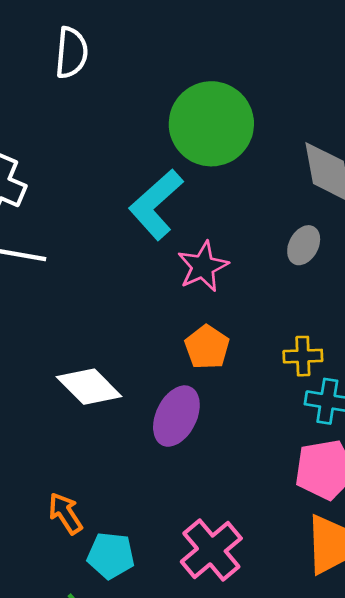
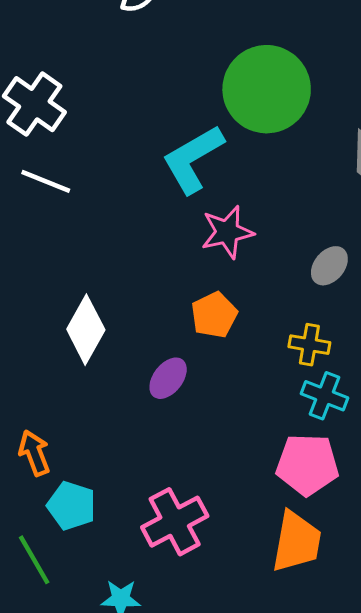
gray ellipse: (304, 245) -> (329, 266), moved
white diamond: (89, 387) -> (86, 330), turned 62
purple ellipse: (176, 416) -> (168, 378), size x0.7

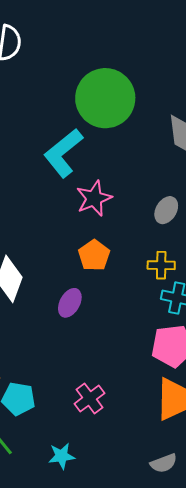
pink cross: (175, 522) -> (90, 398), size x0.7

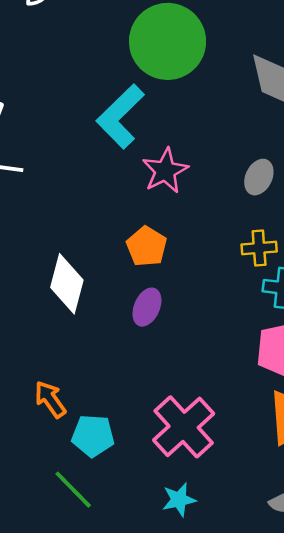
orange pentagon: (94, 255) -> (147, 246), moved
pink cross: (90, 398) -> (184, 427), size x1.6
cyan star: (62, 456) -> (179, 500), moved

